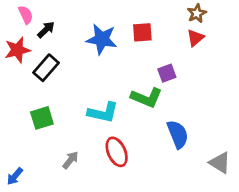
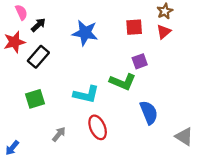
red square: (142, 32) -> (134, 27), moved

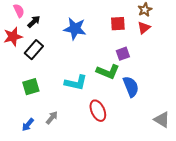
blue semicircle: (149, 113) -> (131, 87), moved
red ellipse: (98, 127) -> (98, 111), moved
blue arrow: (12, 148) -> (28, 125), moved

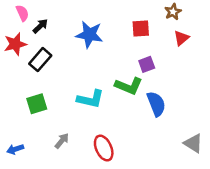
red triangle: (144, 28) -> (181, 38), moved
red ellipse: (98, 111) -> (104, 148), moved
blue arrow: (28, 125) -> (15, 149), moved, turned 32

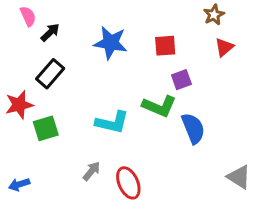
red square: (141, 29) -> (165, 46), moved
red star: (15, 44) -> (19, 105), moved
gray arrow: (62, 141) -> (91, 171), moved

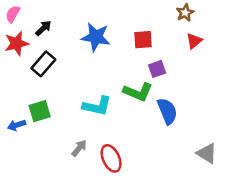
pink semicircle: (28, 16) -> (13, 14), moved, turned -126
red star: (19, 105) -> (17, 43), moved
blue arrow: (19, 184) -> (17, 125), moved

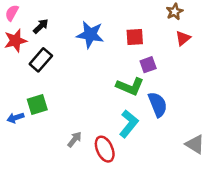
cyan L-shape: (97, 106) -> (129, 124), moved, turned -64

